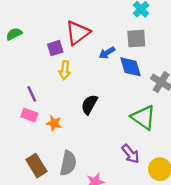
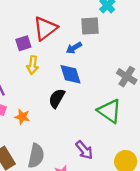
gray square: (136, 39) -> (90, 26), moved
blue diamond: (130, 67) -> (70, 74), moved
purple arrow: (130, 154) -> (84, 150), moved

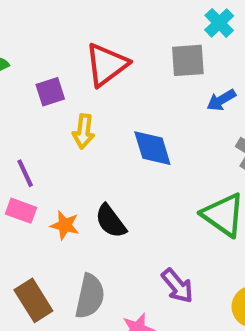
purple square: (23, 43) -> (50, 92), moved
blue arrow: (74, 48) -> (221, 100), moved
black semicircle: (57, 98) -> (111, 221), moved, turned -66

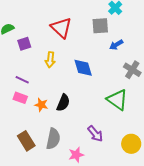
red triangle: (107, 65) -> (61, 28), turned -40
purple square: (50, 92) -> (24, 44), moved
purple line: (25, 173) -> (22, 80), turned -40
black semicircle: (111, 221) -> (63, 103), turned -120

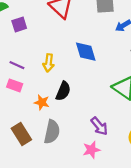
yellow arrow: (50, 60) -> (49, 63), moved
orange star: (41, 105) -> (42, 102), moved
pink star: (76, 155) -> (91, 150), moved

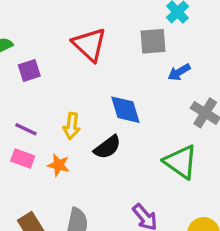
black semicircle: (63, 91) -> (107, 147), moved, turned 30
orange star: (42, 102) -> (59, 165), moved

